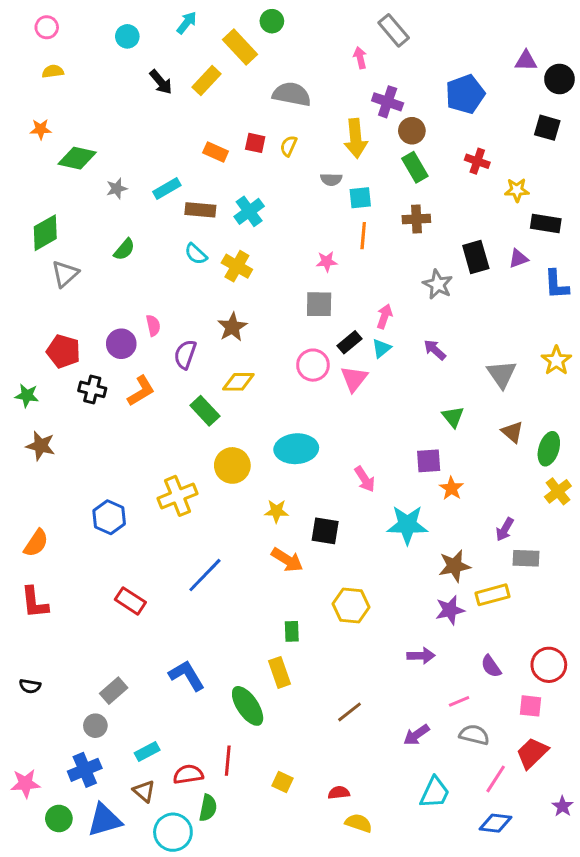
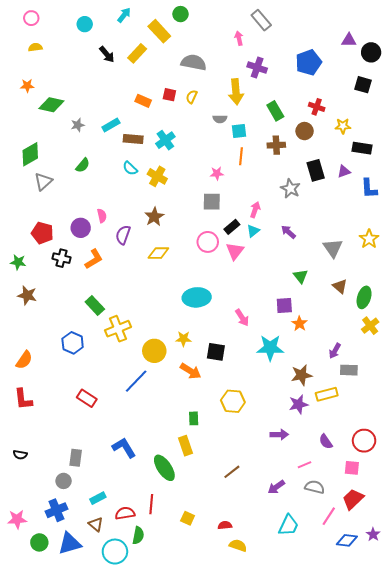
brown circle: (412, 131) -> (305, 131), moved
green rectangle: (205, 411) -> (95, 305), moved
yellow circle: (232, 465) -> (154, 351), moved
gray rectangle: (114, 691) -> (76, 458), turned -42
blue diamond: (496, 823) -> (347, 540), moved

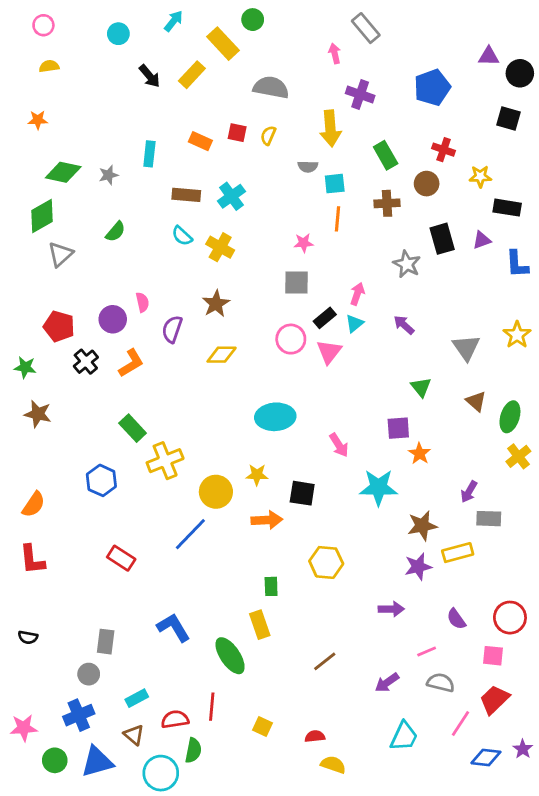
green diamond: (51, 105) -> (63, 172), moved
cyan rectangle: (111, 125) -> (149, 154), moved, turned -54
black cross: (62, 258) -> (86, 362), turned 36
orange arrow: (191, 371) -> (267, 520), turned -35

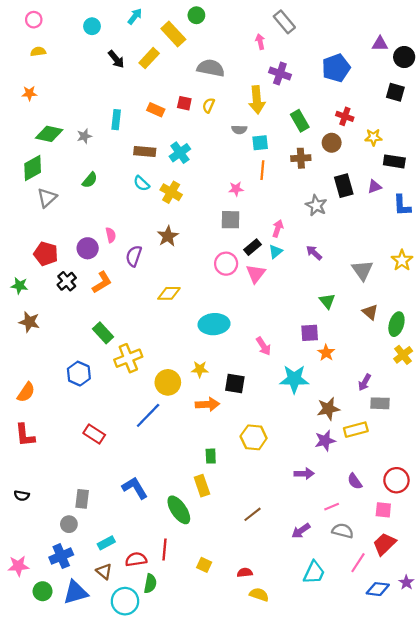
yellow diamond: (222, 355) -> (169, 293), moved

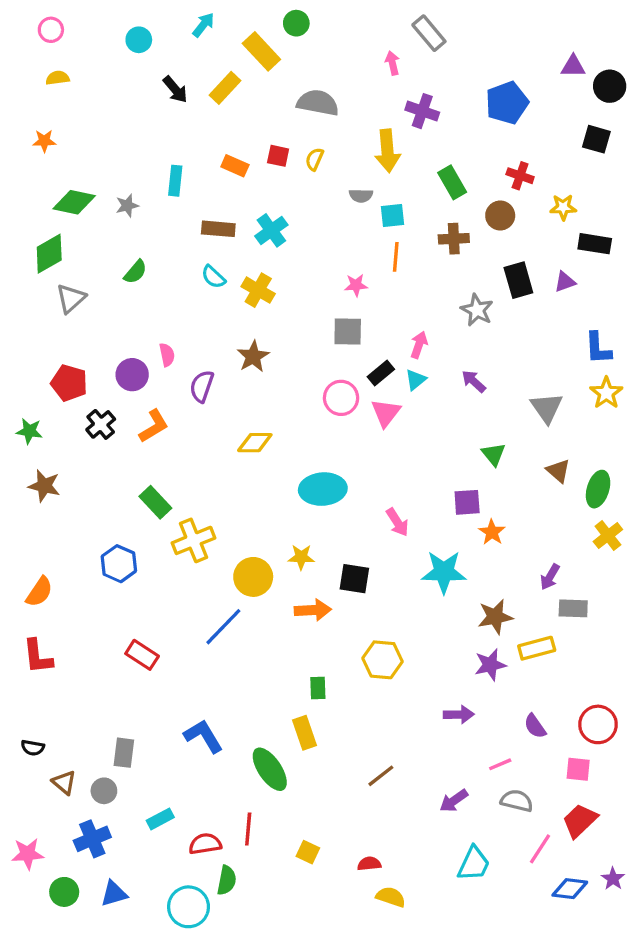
blue L-shape: (402, 205) -> (598, 348), moved
brown triangle: (104, 571) -> (64, 782), moved
blue triangle: (76, 592) -> (114, 894), size x0.7

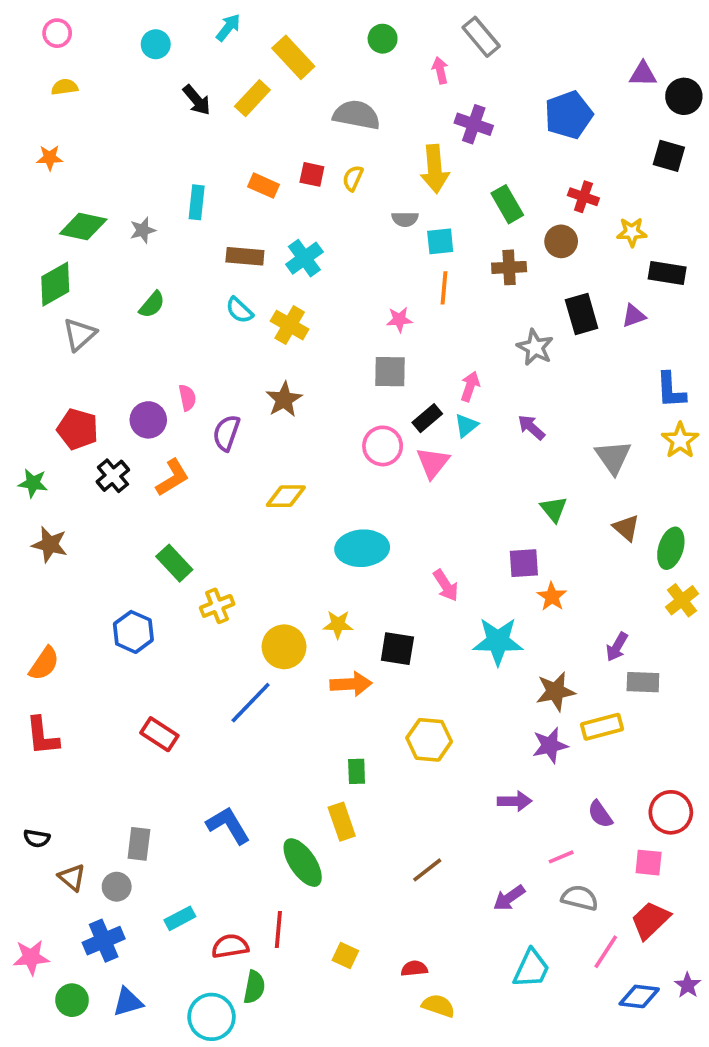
green circle: (296, 23) -> (383, 39), moved
yellow cross: (193, 540) -> (217, 606), size x0.7

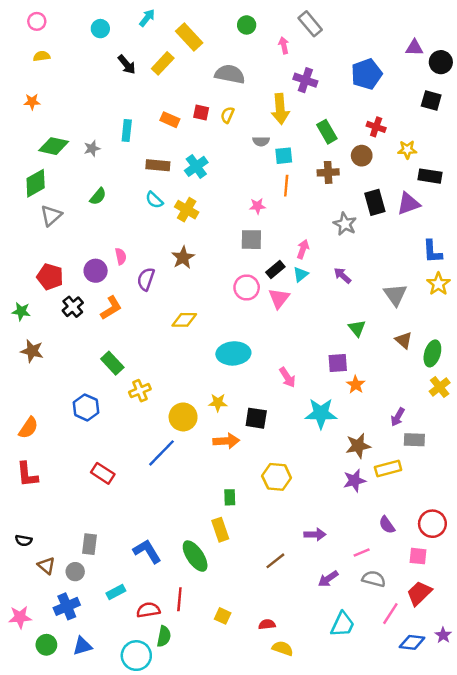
purple triangle: (634, 316) -> (408, 204), size x1.5
purple arrow: (515, 801) -> (315, 534), moved
blue L-shape: (228, 825) -> (147, 551), moved

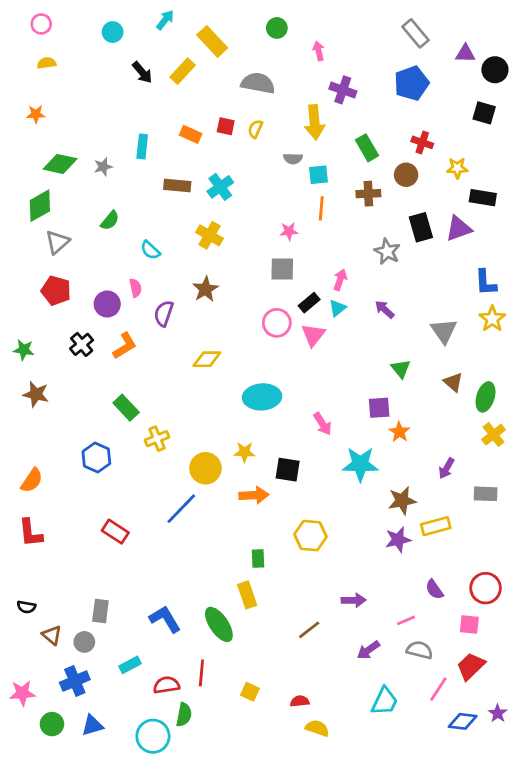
gray rectangle: (310, 24) -> (416, 33), moved
cyan semicircle: (154, 200) -> (150, 250), moved
red pentagon: (50, 277) -> (56, 291), moved
gray rectangle: (414, 440) -> (486, 494), moved

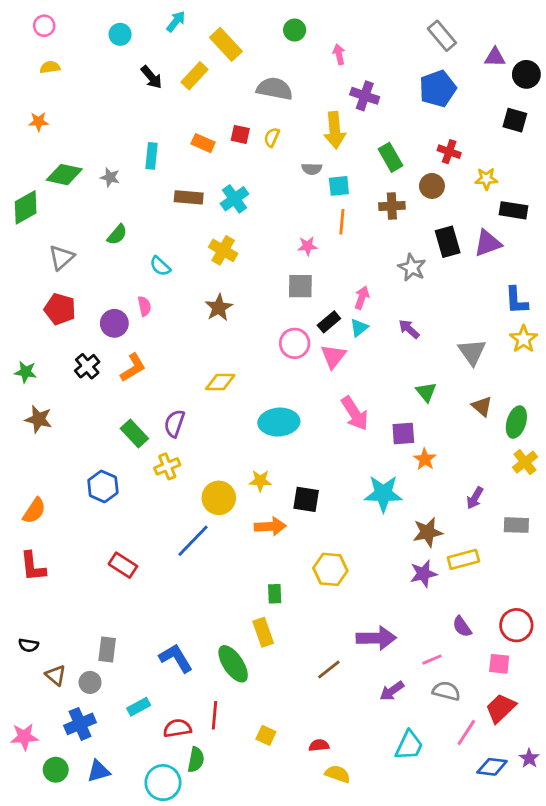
gray star: (103, 167) -> (110, 177), turned 30
green diamond: (40, 206) -> (26, 207), moved
purple semicircle: (164, 313) -> (174, 423), moved
pink arrow: (323, 424) -> (355, 413), moved, size x1.4
purple arrow: (354, 600) -> (376, 638), size x1.5

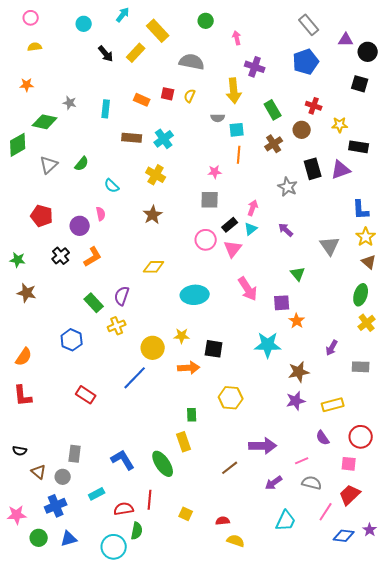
gray star: (110, 177) -> (70, 103), moved
brown cross: (392, 206) -> (274, 144), turned -30
gray triangle: (61, 257) -> (49, 165), moved
brown triangle: (482, 406) -> (369, 262), moved
yellow rectangle: (463, 559) -> (333, 405), moved

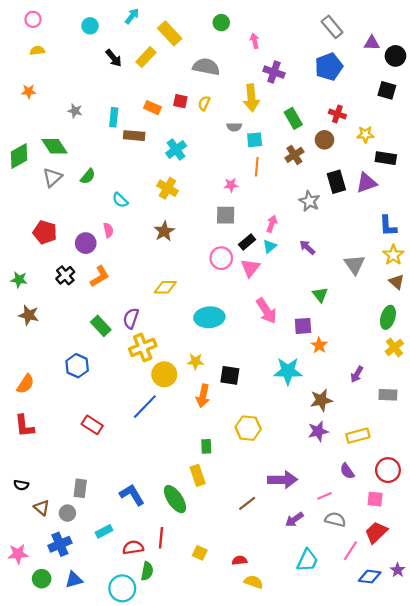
green diamond: (45, 122) -> (55, 146), moved, turned 45
brown rectangle: (132, 138) -> (134, 136), moved
yellow cross: (117, 326) -> (143, 347), moved, size x1.4
orange arrow: (189, 368) -> (203, 396), turned 105

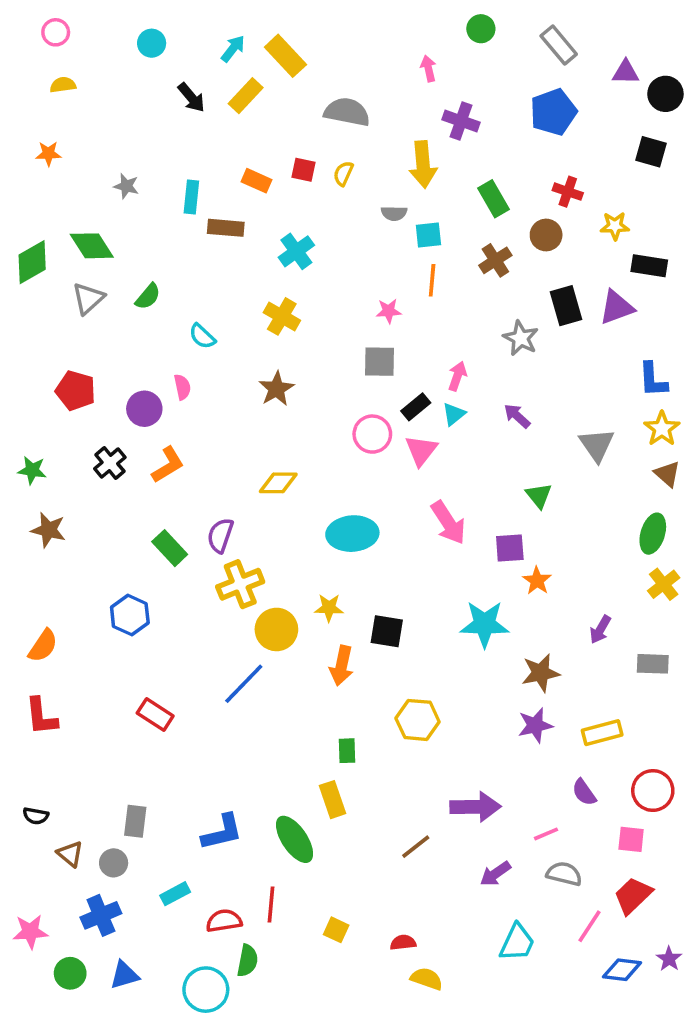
cyan arrow: (132, 16) -> (233, 49), moved
green circle: (221, 23) -> (481, 29), moved
blue L-shape: (132, 495) -> (222, 832), turned 108

